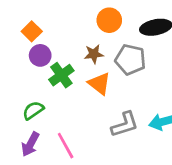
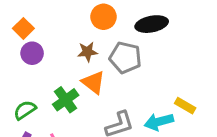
green cross: (61, 75) -> (66, 100), moved

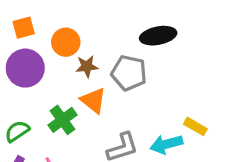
orange circle: (104, 17) -> (66, 42), moved
orange square: (23, 28) -> (24, 28), moved, turned 30
purple circle: (32, 53) -> (25, 68), size x1.5

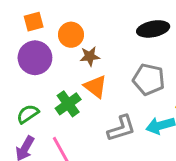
gray pentagon: (129, 73) -> (149, 79), moved

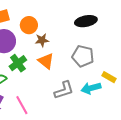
green cross: (68, 104) -> (18, 63), moved

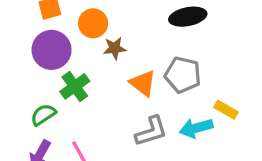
orange triangle: (46, 61) -> (143, 83), moved

